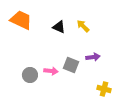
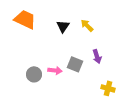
black triangle: (59, 27) -> (63, 26), turned 40
purple arrow: (93, 57) -> (97, 56), turned 80

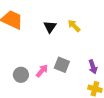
purple arrow: (97, 56) -> (93, 67), moved
pink arrow: (55, 70) -> (42, 71), turned -56

